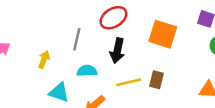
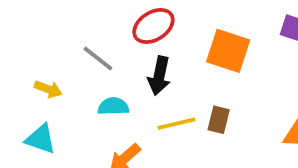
gray line: (77, 39) -> (98, 59), turned -65
yellow arrow: (44, 59) -> (48, 89), turned 90
cyan triangle: (59, 92) -> (41, 139), moved

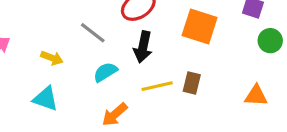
cyan semicircle: (113, 106) -> (105, 72), turned -30

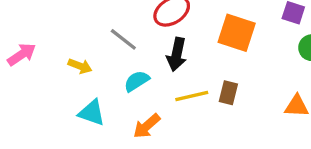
cyan triangle: (46, 99) -> (92, 113), moved

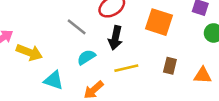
yellow arrow: (80, 66) -> (29, 52), moved, size x1.5
brown rectangle: (228, 93) -> (170, 66), moved

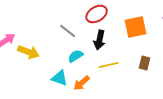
orange square: (159, 22) -> (136, 27), turned -30
cyan triangle: (54, 80) -> (60, 78), moved

